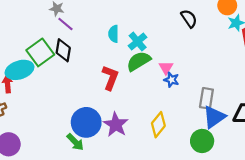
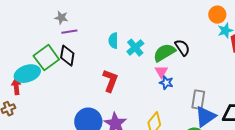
black semicircle: (189, 19) -> (182, 48), moved
purple line: (65, 24) -> (69, 32), turned -49
green semicircle: (139, 61) -> (164, 53), moved

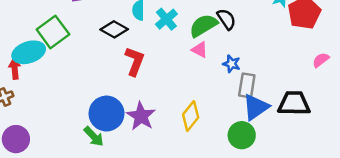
black diamond: (67, 56) -> (114, 29), moved, turned -70
pink triangle: (161, 72) -> (200, 50), turned -32
blue star: (166, 83) -> (232, 64), moved

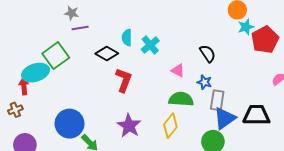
black semicircle: (226, 19) -> (208, 53), moved
green semicircle: (203, 26) -> (181, 99), moved, turned 35
blue circle: (106, 114) -> (70, 124), moved

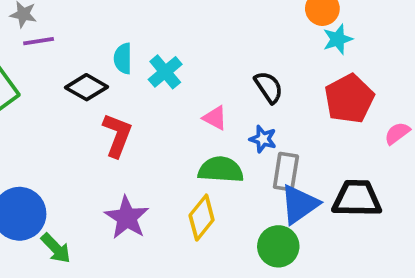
red pentagon: (265, 40) -> (349, 99), moved

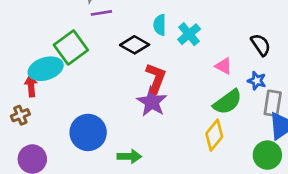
green semicircle: (221, 170) -> (228, 102), turned 140
purple star: (127, 218) -> (152, 102), moved
green arrow: (56, 248) -> (129, 156), moved, turned -45

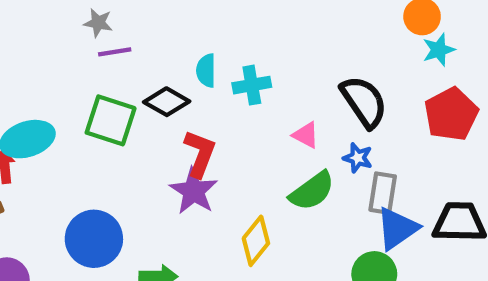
cyan cross: (189, 34) -> (252, 85), turned 30
black semicircle: (261, 45) -> (364, 102), size x1.5
green square: (71, 47) -> (111, 120), moved, turned -36
yellow diamond: (214, 135) -> (256, 241), moved

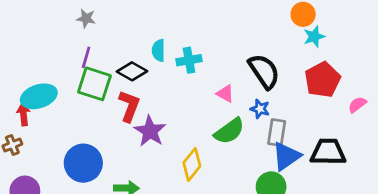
purple line: (115, 52) -> (86, 57), moved, turned -65
red L-shape: (200, 154) -> (129, 106), moved

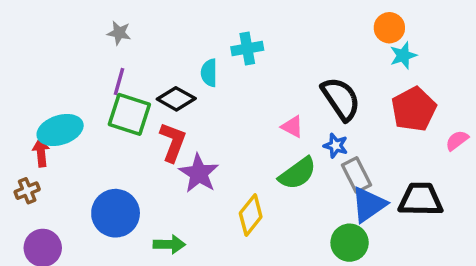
cyan cross: (189, 60) -> (247, 49), moved
gray rectangle: (277, 133) -> (356, 175), turned -36

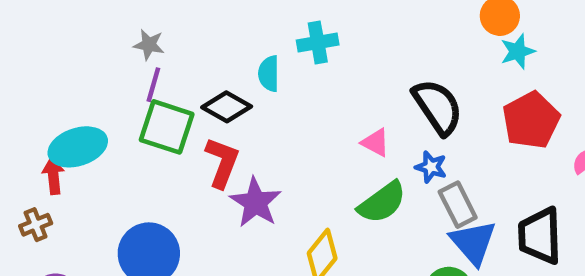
gray star: (119, 33) -> (149, 45), moved
black trapezoid: (421, 199) -> (540, 236), turned -93
blue triangle: (369, 205) -> (473, 242), turned -36

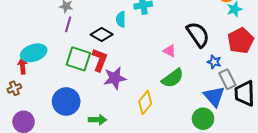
green square: (167, 127) -> (78, 59), moved
blue star: (431, 167) -> (214, 62), moved
purple star: (255, 202) -> (115, 78), turned 30
gray rectangle: (458, 205) -> (227, 79), moved

